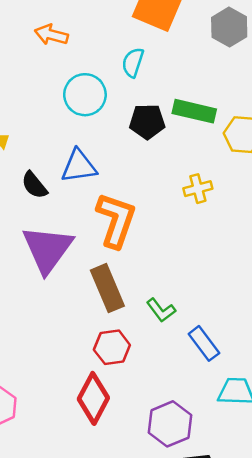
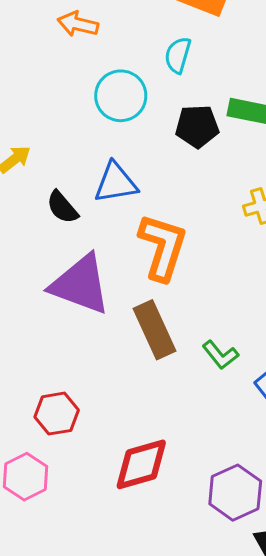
purple triangle: (47, 249) -> (80, 284), turned -44
red hexagon: (112, 347) -> (57, 414), moved
red diamond: (93, 398) -> (141, 464), turned 48

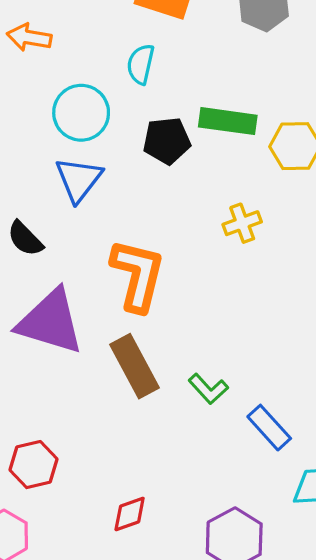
blue triangle: (116, 183) -> (79, 179), moved, turned -39
red diamond: (141, 464) -> (130, 514), size x0.6

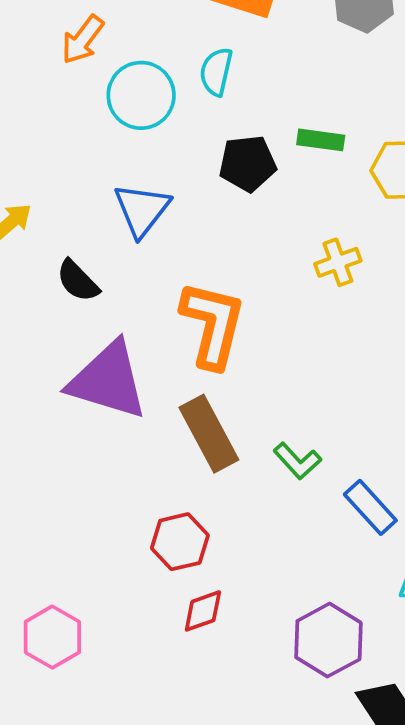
orange arrow: (29, 37) -> (83, 40), turned -63
cyan circle: (81, 113) -> (141, 95), moved
green rectangle: (228, 121) -> (321, 140), size x0.7
red hexagon: (33, 465) -> (180, 542), moved

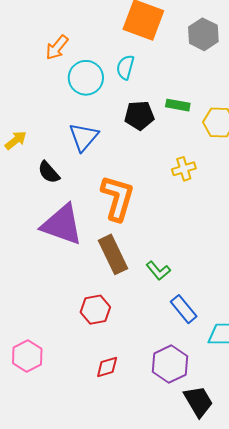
blue rectangle: (370, 507) -> (184, 309), moved
red diamond: (203, 611) -> (107, 367), moved

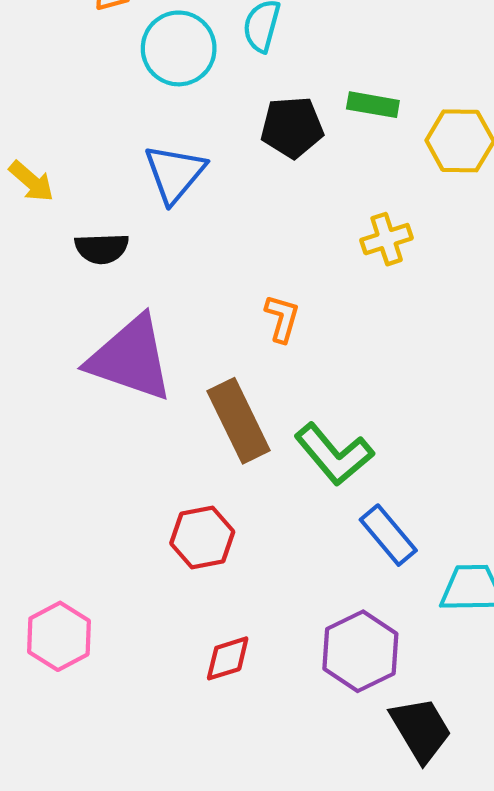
yellow arrow: (16, 140) -> (31, 181), turned 80
black semicircle: (49, 172) -> (102, 248), turned -50
orange L-shape: (118, 198) -> (282, 318), moved, size x0.5
green L-shape: (158, 271) -> (334, 454), size x1.5

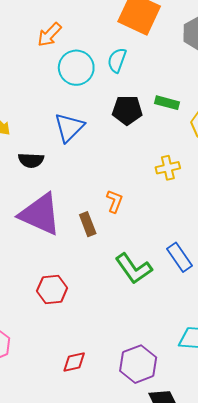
brown rectangle: (239, 421) -> (88, 224), moved, size x0.6
blue rectangle: (388, 535) -> (179, 257), moved
red hexagon: (202, 538) -> (52, 290), moved

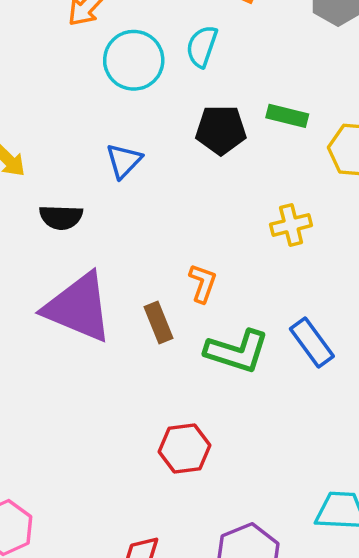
blue triangle: (69, 127) -> (124, 161), size x0.7
blue rectangle: (179, 257) -> (312, 342), moved
green L-shape: (134, 269) -> (237, 351), moved, turned -36
red hexagon: (52, 290) -> (184, 448), moved

